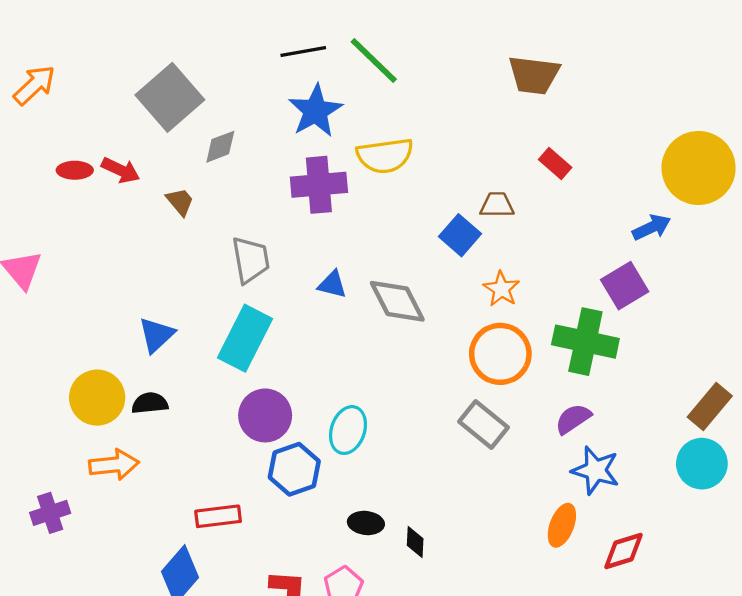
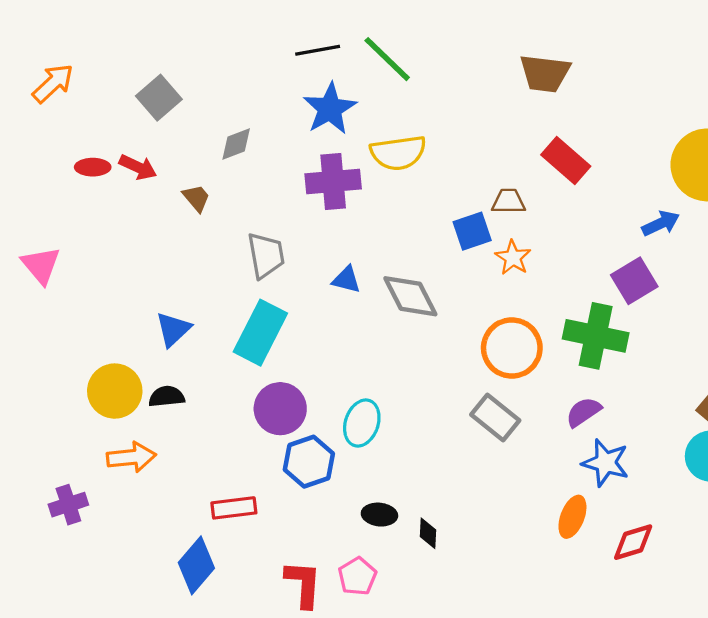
gray square: (170, 97) -> (159, 98), moved, size x0.7
red rectangle: (555, 164) -> (566, 161), size x1.5
blue square: (460, 235) -> (472, 231), turned 30
orange star: (501, 289) -> (513, 258), moved

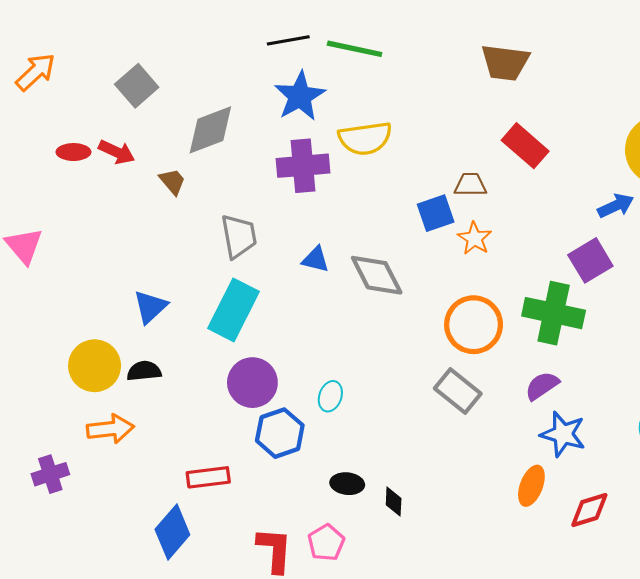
green line: (387, 59) -> (355, 49), turned -32
gray diamond: (236, 144) -> (210, 130), size x1.6
cyan ellipse: (362, 423) -> (330, 396), size x0.7

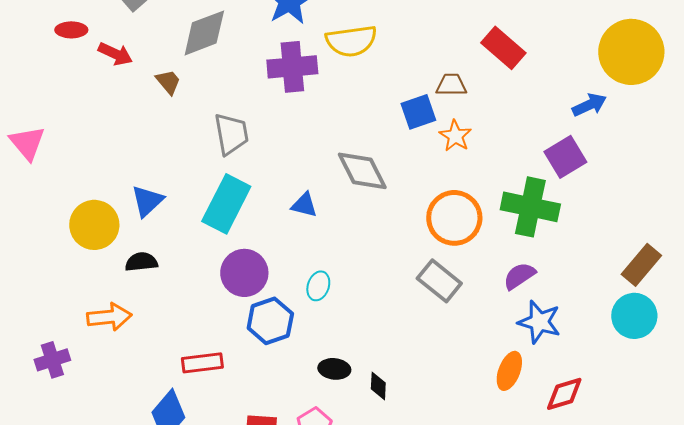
red ellipse: (73, 152) -> (71, 30), moved
blue triangle: (316, 259) -> (304, 205), moved
yellow circle: (95, 366) -> (94, 225), moved

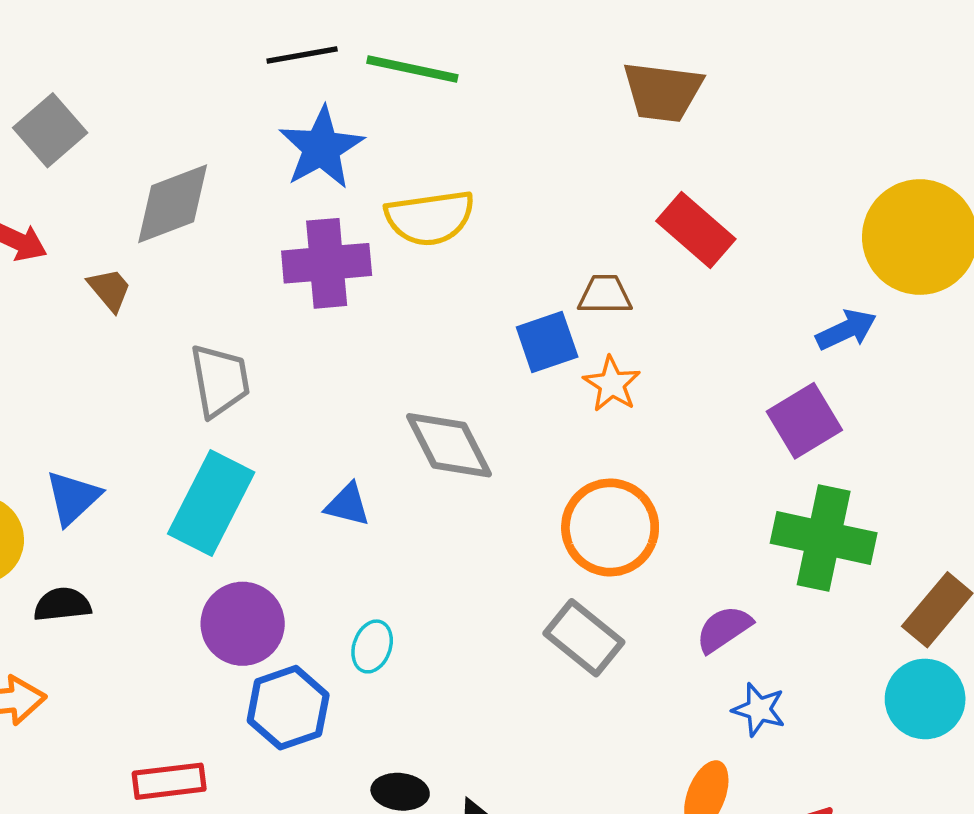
green cross: (530, 207) -> (824, 538), moved
blue star: (539, 322) -> (759, 709), size x0.7

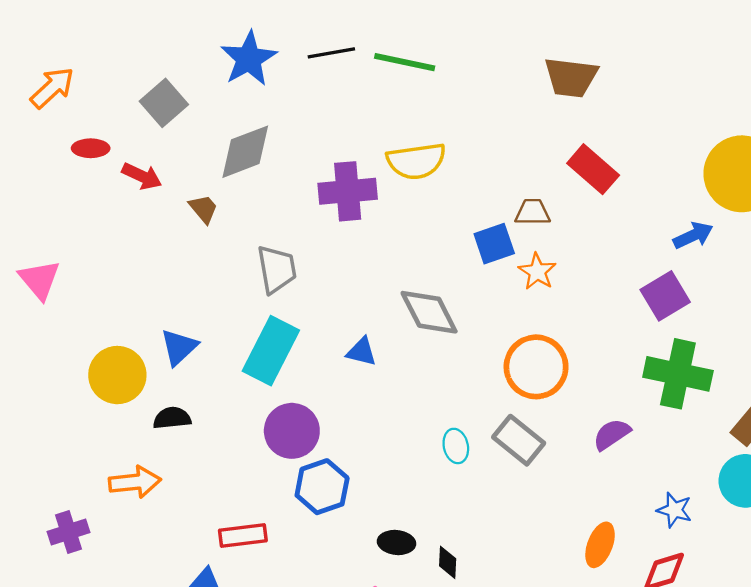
blue star: (321, 148) -> (249, 59), moved
cyan ellipse: (372, 646) -> (456, 446), moved, turned -32
blue star: (759, 709) -> (674, 510), moved

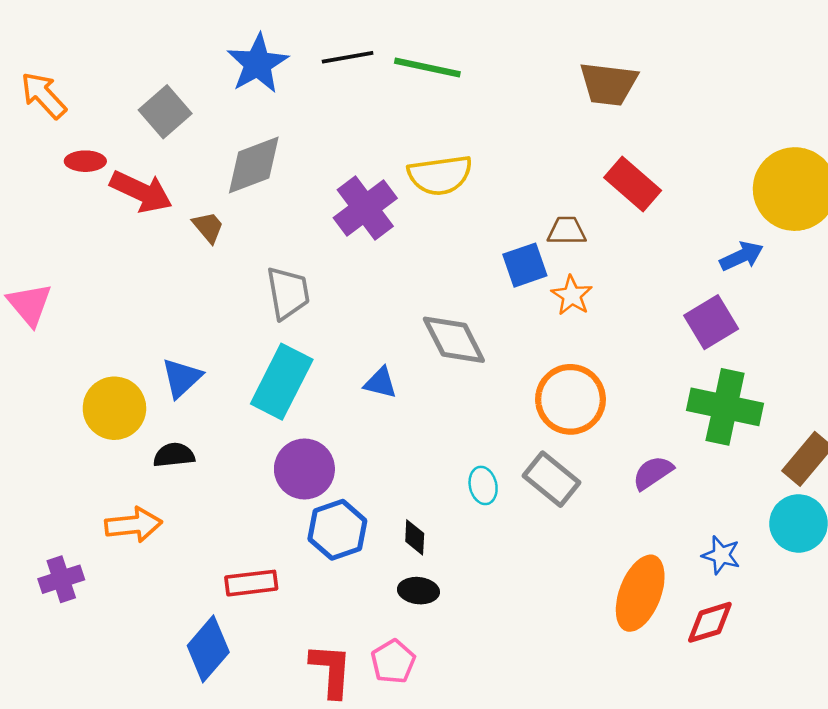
orange arrow: (52, 88) -> (43, 95), turned -90
red arrow: (142, 176) -> (141, 192), size x1.4
purple cross: (348, 191) -> (365, 208), turned -32
orange ellipse: (600, 545) -> (640, 593), size x1.5
black diamond: (448, 562) -> (415, 537), moved

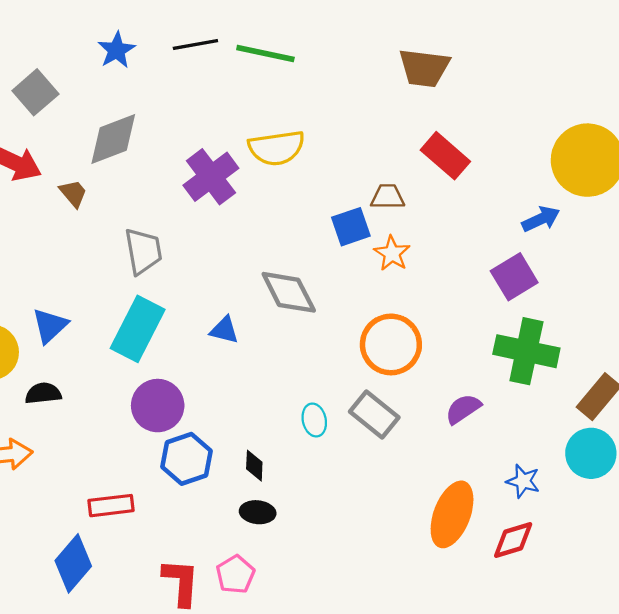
blue star: (258, 64) -> (117, 50), size x0.7

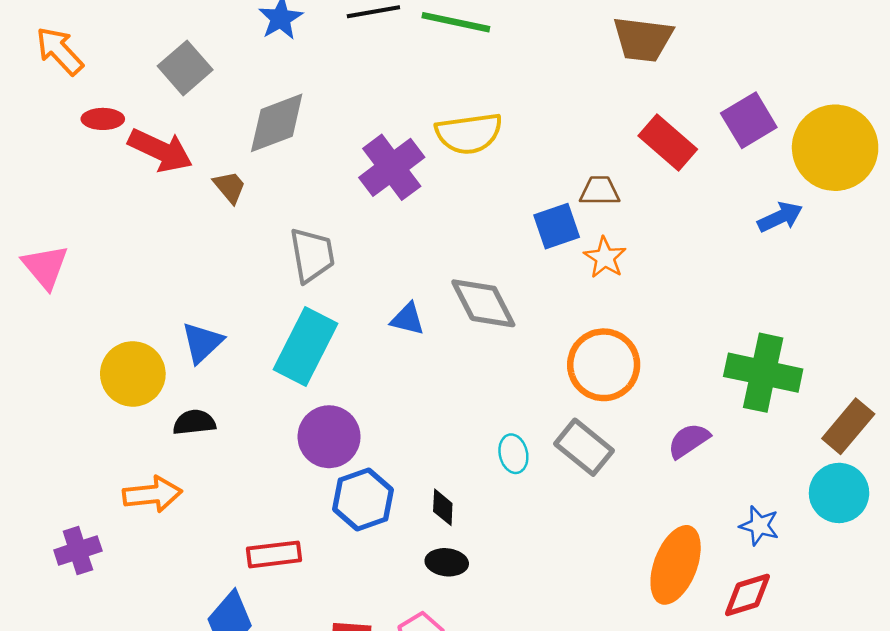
purple square: (514, 277) -> (749, 120), moved
blue triangle: (224, 330) -> (407, 319), moved

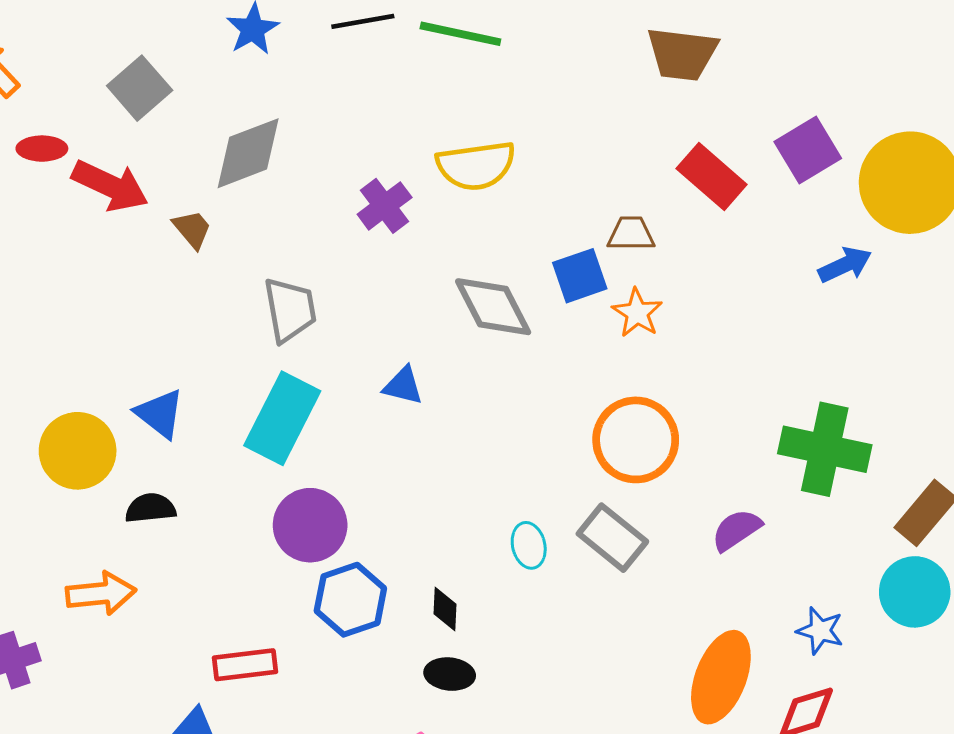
purple cross: (392, 167) -> (385, 206), size x0.7
gray diamond: (483, 303) -> (493, 307), moved
blue triangle: (202, 343) -> (160, 414), turned -39

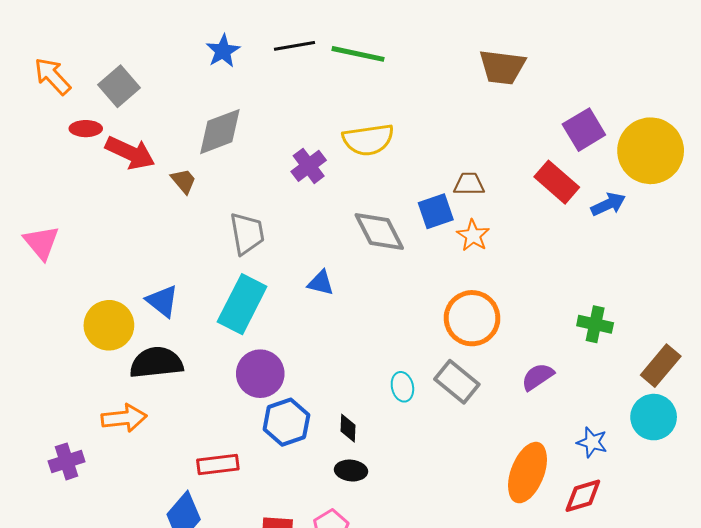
gray square: (140, 88) -> (119, 86), moved
red rectangle: (712, 176) -> (557, 182), moved
green cross: (825, 449) -> (595, 324), size x0.6
black semicircle: (150, 508) -> (156, 363), size x1.6

